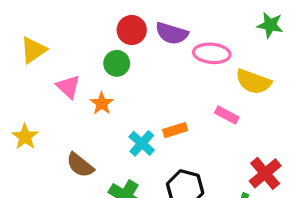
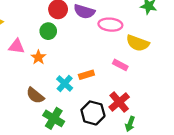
pink triangle: (68, 87) -> (17, 46), turned -35
brown semicircle: (80, 165) -> (35, 95), moved
red cross: (265, 173) -> (119, 102), moved

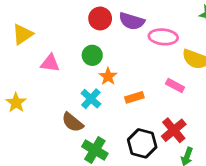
green circle: (48, 31) -> (92, 55), moved
orange star: (38, 57) -> (108, 76), moved
cyan cross: (65, 83) -> (91, 99), moved

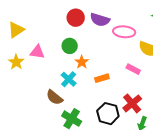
yellow star: (16, 103) -> (16, 62), moved

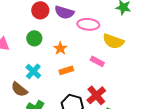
orange star: (82, 62) -> (60, 48), moved

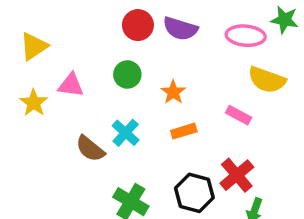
pink ellipse: (88, 24) -> (246, 36), moved
brown semicircle: (19, 89) -> (90, 149), moved

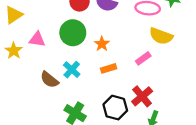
green circle: (127, 75) -> (73, 33), size x1.5
pink rectangle: (239, 115) -> (143, 58), turned -64

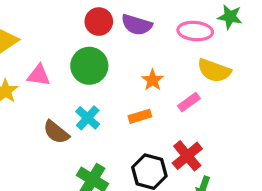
orange star: (102, 44) -> (153, 80), moved

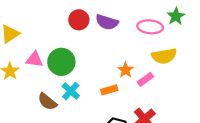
green star: (230, 17) -> (176, 16), turned 30
green circle: (89, 66) -> (61, 62), moved
yellow semicircle: (214, 71) -> (164, 56), turned -30
orange star: (153, 80) -> (126, 70), moved

